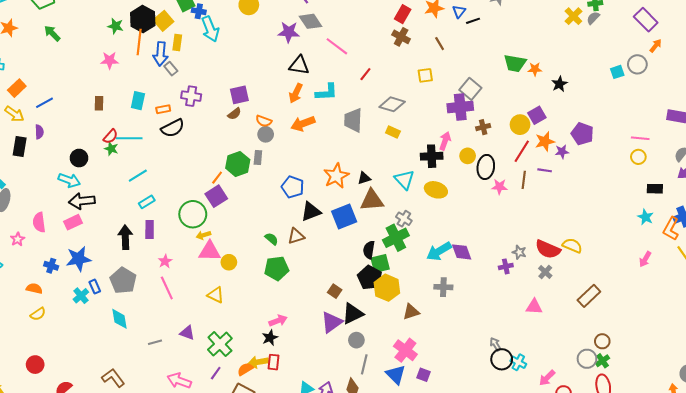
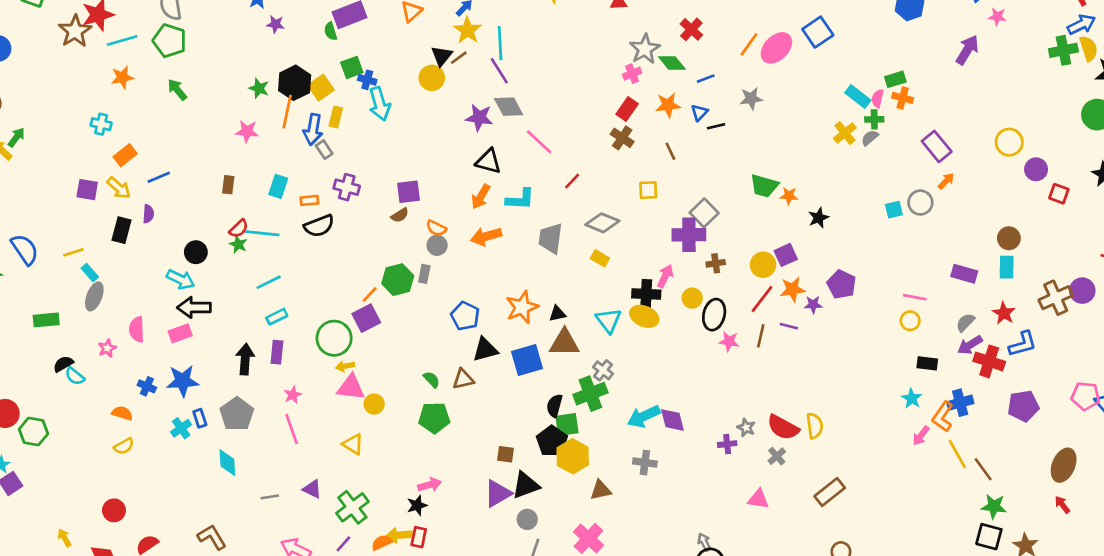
yellow ellipse: (436, 190) -> (644, 316), moved
yellow semicircle: (572, 246) -> (815, 426), turned 54
pink arrow: (645, 259) -> (921, 436), moved
brown square: (335, 291) -> (506, 454), turned -32

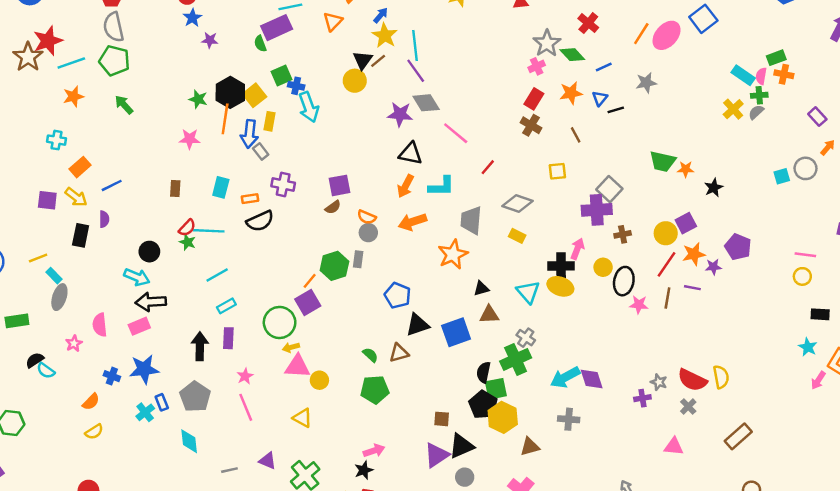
purple rectangle: (937, 146) -> (817, 117), size x0.7
orange star: (522, 307) -> (453, 254), moved
brown triangle: (564, 343) -> (489, 315), size x0.7
orange semicircle: (122, 413) -> (91, 402), turned 120

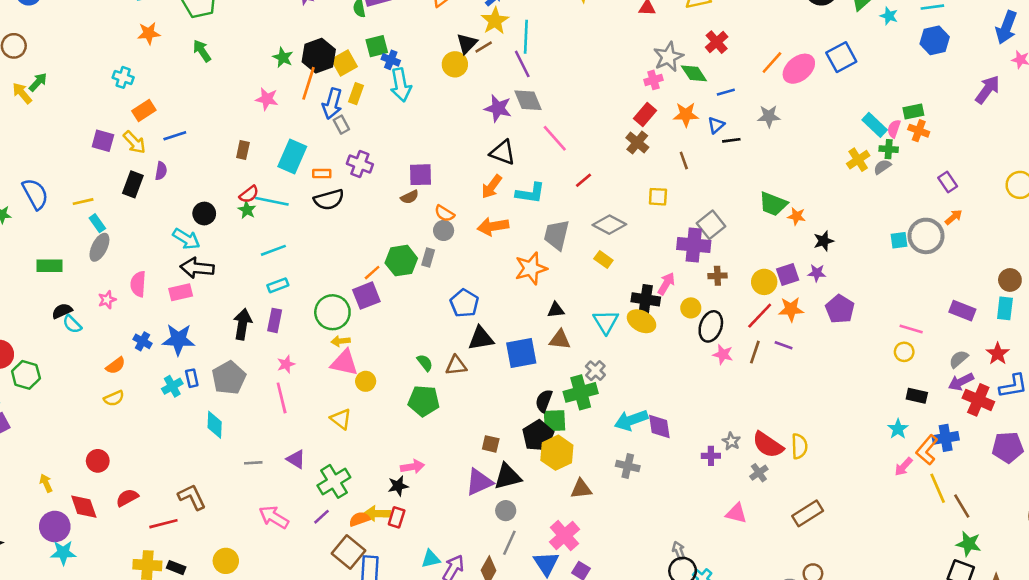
gray circle: (806, 168) -> (926, 236), size x1.4
cyan rectangle: (221, 187) -> (292, 156), size x1.4
purple star: (713, 267) -> (817, 273), moved

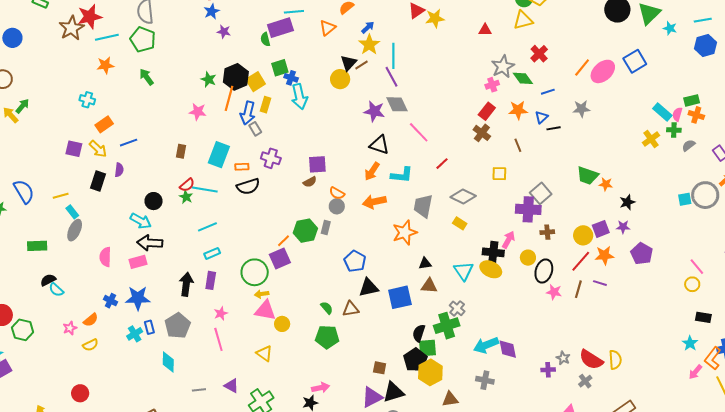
gray semicircle: (882, 167) -> (689, 145), moved
pink star: (107, 300) -> (70, 328), moved
pink line: (911, 329) -> (697, 267), turned 36

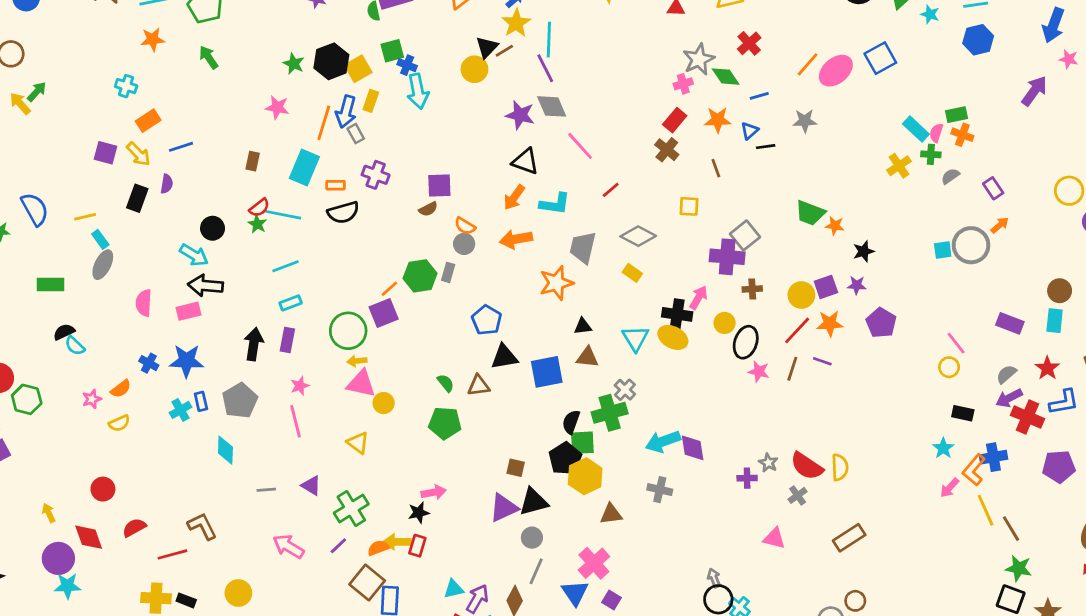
orange line: (229, 98) -> (324, 123), moved

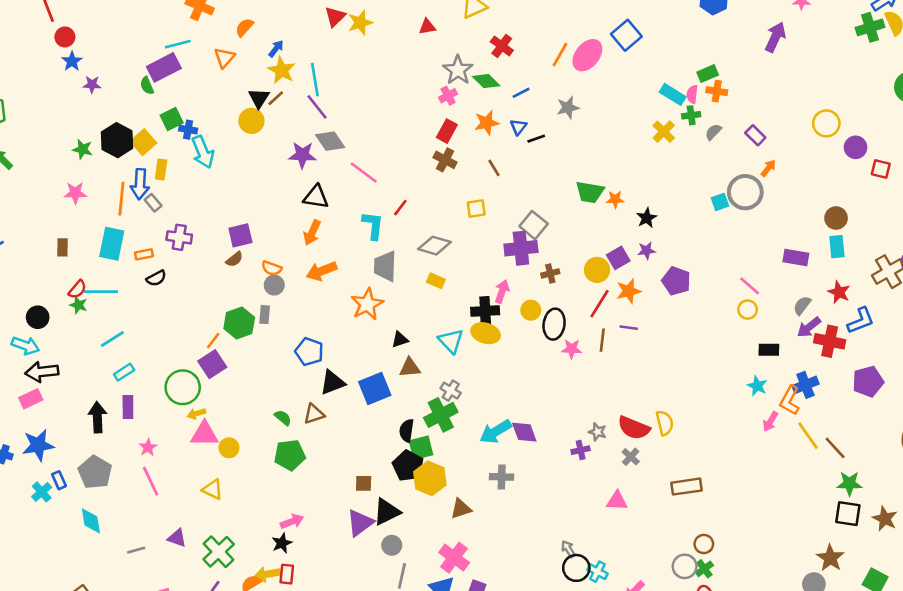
cyan L-shape: (555, 204) -> (373, 225), moved, turned -80
black semicircle: (343, 212) -> (156, 278), size x0.7
brown rectangle: (849, 538) -> (686, 487), turned 36

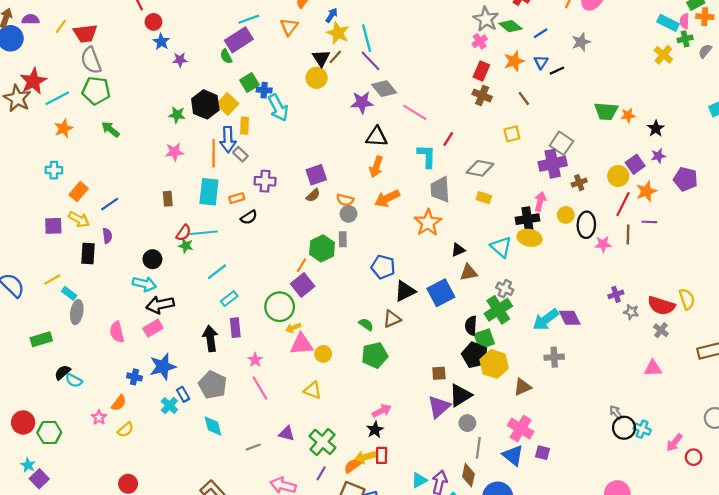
purple cross: (581, 450) -> (616, 294), moved

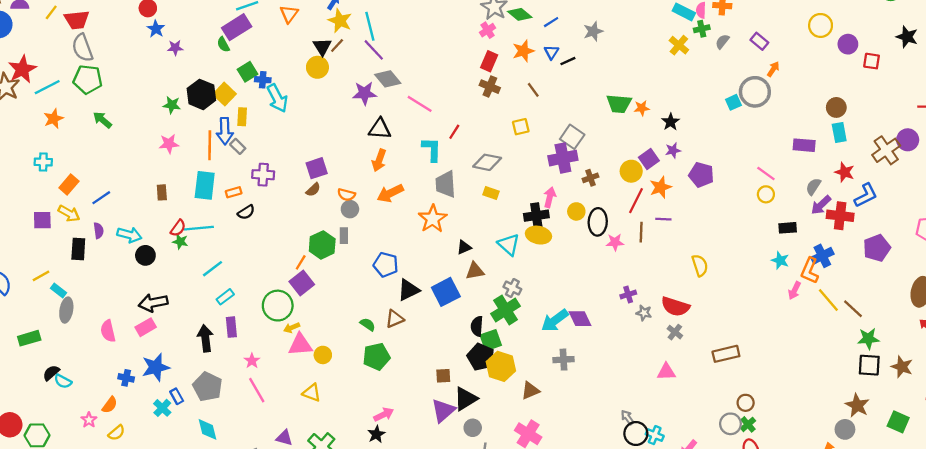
cyan arrow: (144, 284) -> (129, 235), moved
yellow semicircle: (687, 299) -> (700, 265), moved

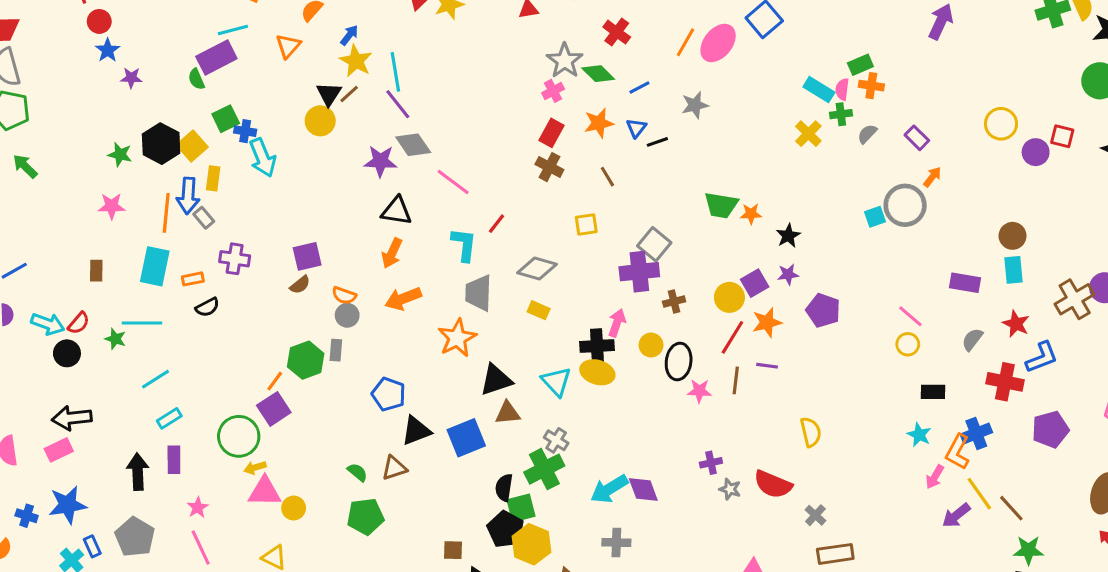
red square: (872, 61) -> (1062, 136), moved
purple arrow: (821, 205) -> (956, 515), moved
red semicircle: (178, 228) -> (79, 323), moved
black triangle: (464, 247) -> (496, 380), size x1.6
gray cross: (675, 332) -> (815, 515), moved

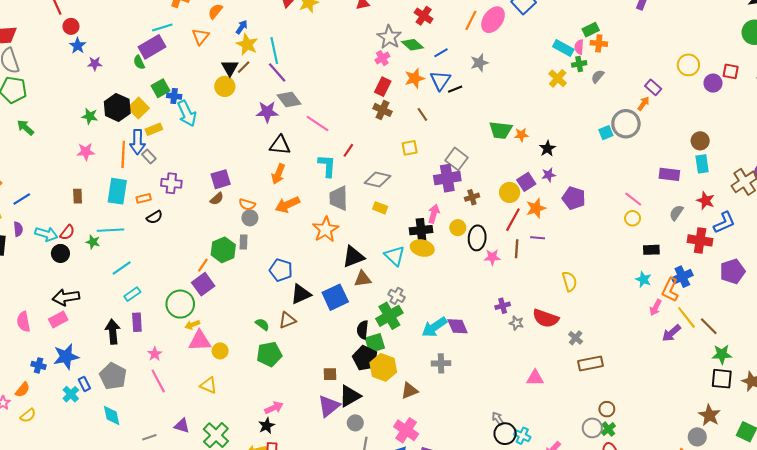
blue triangle: (636, 128) -> (440, 80), size x1.5
purple rectangle: (917, 138) -> (653, 87), moved
yellow rectangle: (213, 178) -> (154, 129), turned 63

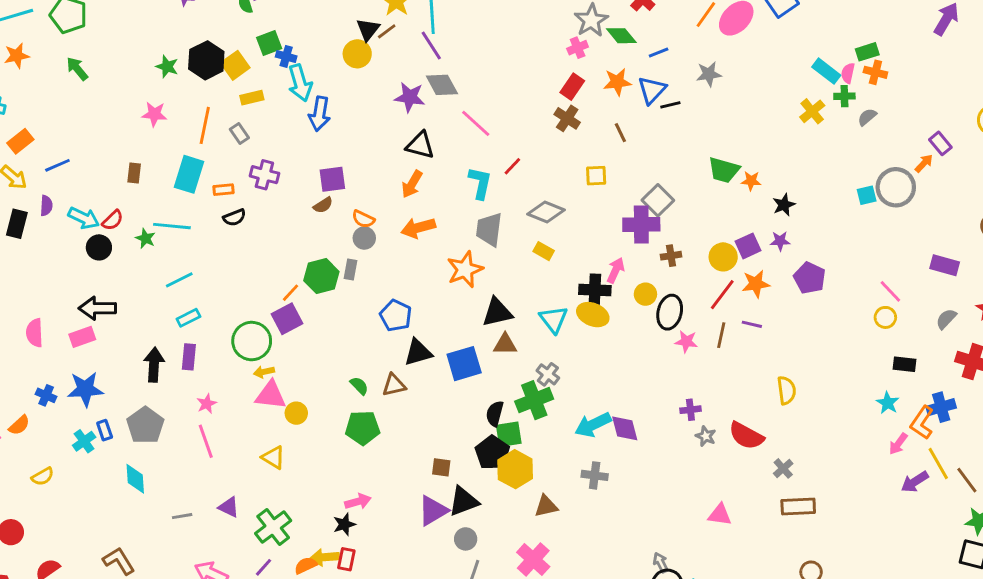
blue arrow: (138, 142) -> (320, 114), moved
yellow semicircle: (28, 415) -> (43, 476), moved

